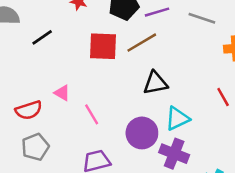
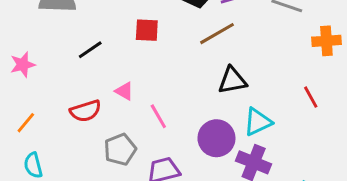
black line: (42, 37) -> (90, 50), moved
red square: (103, 46) -> (147, 30), moved, size x0.7
gray pentagon: (35, 147) -> (120, 149), moved

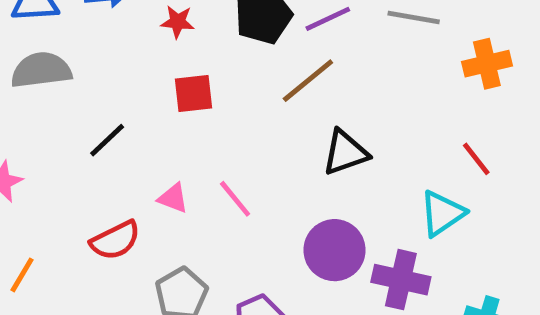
pink line: (158, 116) -> (235, 199), moved
cyan triangle: (258, 122) -> (442, 213), moved

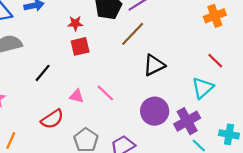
red star: (178, 22) -> (75, 23), moved
purple cross: (401, 280) -> (187, 121), turned -35

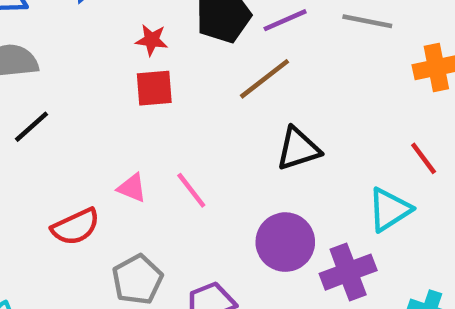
black line: (43, 73) -> (32, 127), moved

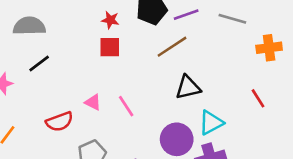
cyan triangle: (390, 210) -> (211, 123), moved

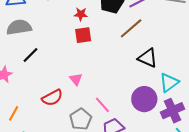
black triangle: (188, 87) -> (148, 58), turned 45
pink triangle: (93, 102) -> (76, 79), turned 32
pink line: (126, 106) -> (102, 105), moved

